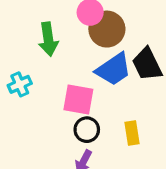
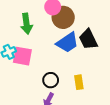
pink square: (78, 99) -> (22, 56), moved

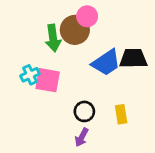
brown circle: (63, 17) -> (75, 30), moved
black trapezoid: (88, 39) -> (133, 58), turned 115

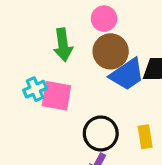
brown circle: (75, 30) -> (111, 51), moved
black circle: (84, 111) -> (101, 133), size x1.4

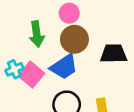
blue trapezoid: (127, 74) -> (64, 67), moved
pink square: (56, 96) -> (31, 75), turned 30

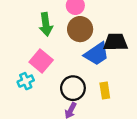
blue trapezoid: (64, 67) -> (97, 54), moved
cyan cross: (14, 69) -> (26, 81), moved

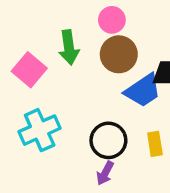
pink square: (41, 61) -> (29, 70), moved
cyan cross: (26, 81) -> (40, 130), size x1.6

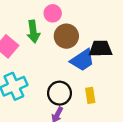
pink circle: (112, 20) -> (53, 13), moved

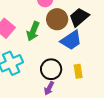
green arrow: (33, 32) -> (33, 31), moved, turned 30
black trapezoid: (101, 49) -> (79, 17), moved, turned -40

